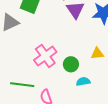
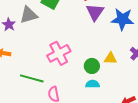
green circle: (71, 64) -> (92, 66), moved

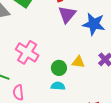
pink cross: (59, 53) -> (27, 52), turned -35

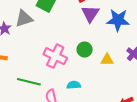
green circle: (59, 68) -> (85, 50), moved
cyan semicircle: (58, 86) -> (74, 85), moved

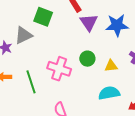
green line: (29, 82) -> (31, 82), moved, turned 65
cyan semicircle: (74, 85) -> (109, 93), moved, size x1.5

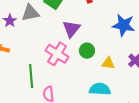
purple triangle: (89, 22) -> (71, 29), moved
green line: (31, 82) -> (31, 76), moved

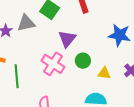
green line: (31, 76) -> (17, 76), moved

